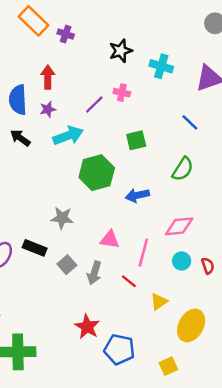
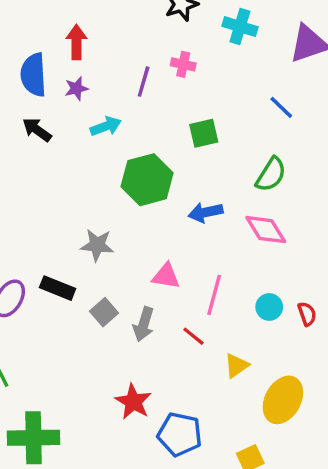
purple line: (94, 105) -> (144, 82), turned -30
cyan arrow: (68, 136) -> (106, 126), size x0.7
pink diamond: (179, 226) -> (266, 230), moved, turned 64

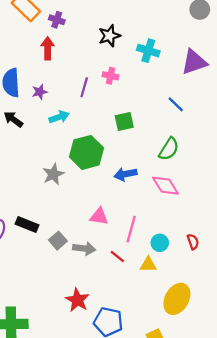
red arrow: (76, 42) -> (48, 48), moved
gray star: (97, 245) -> (53, 174), moved, turned -30
cyan circle: (269, 307) -> (160, 243), moved
gray arrow: (144, 324) -> (84, 249), turned -100
yellow triangle: (237, 365) -> (148, 265), moved, turned 36

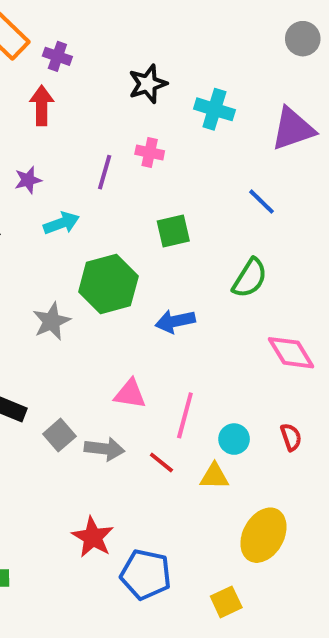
pink diamond: (165, 186) -> (291, 353), moved

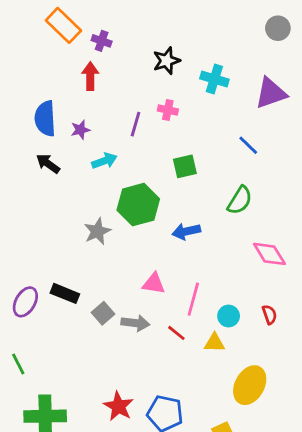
red star: (93, 537) -> (118, 406), moved

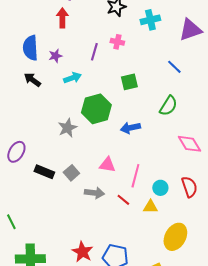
cyan cross: (214, 79) -> (150, 20), turned -30
purple ellipse: (25, 302) -> (16, 152), moved
gray square: (103, 313) -> (71, 173), moved
red semicircle: (269, 315) -> (189, 187), size x1.5

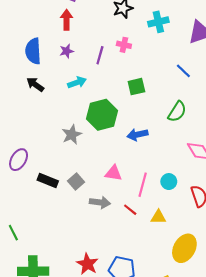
purple star: (55, 56) -> (67, 51), moved
cyan circle: (160, 188) -> (169, 182), moved

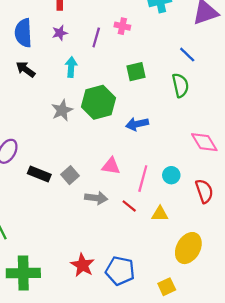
cyan arrow: (77, 82) -> (71, 67), turned -66
green semicircle: (177, 112) -> (180, 85), moved, turned -45
gray star: (72, 135) -> (62, 110), moved

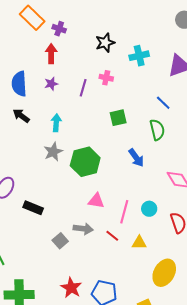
cyan arrow: (71, 67) -> (56, 123), moved
green hexagon: (98, 102) -> (85, 162), moved
blue arrow: (137, 124) -> (136, 158), moved, turned -114
gray square: (70, 175) -> (60, 241), moved

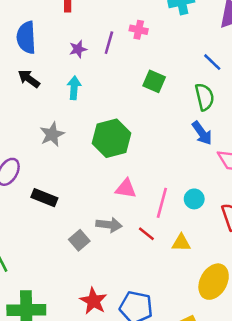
purple star: (51, 84) -> (78, 49), moved
green square: (118, 118) -> (154, 81), turned 36
gray star: (53, 152) -> (52, 134), moved
blue arrow: (136, 158) -> (202, 133), moved

